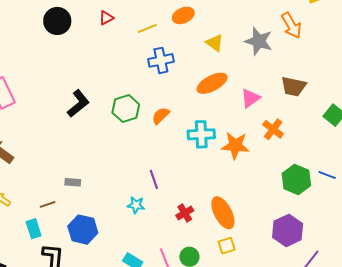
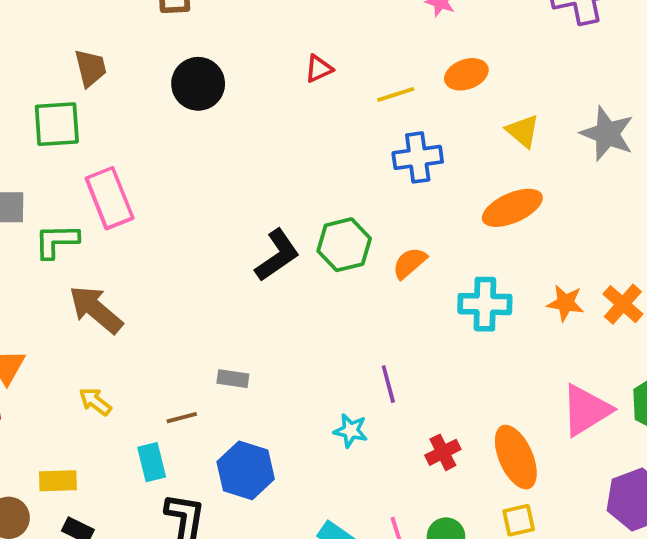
black circle: (57, 21) -> (198, 84), moved
pink triangle: (250, 98) -> (586, 410), moved, size x1.4
black L-shape: (78, 104) -> (277, 255), moved
orange star: (235, 146) -> (565, 303), moved, size x0.7

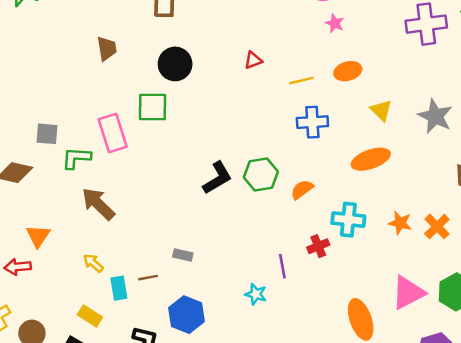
green square: (57, 124) -> (153, 107), moved
red cross: (443, 452) -> (318, 246), moved
cyan rectangle: (152, 462) -> (119, 288), moved
yellow rectangle: (58, 481) -> (90, 316), moved, turned 30

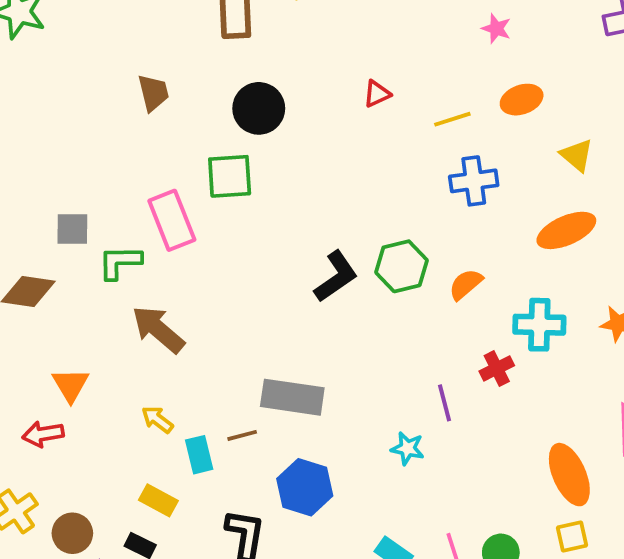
gray rectangle: (183, 255) -> (292, 397), size x2.0

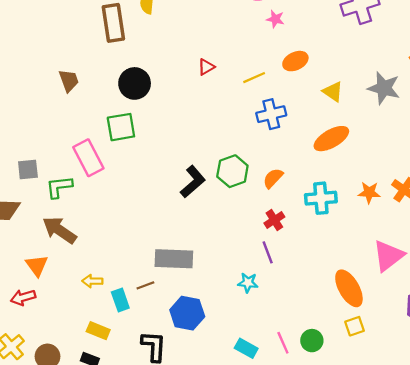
brown arrow: (158, 329) -> (60, 230), moved
red cross: (497, 368) -> (274, 220), moved
yellow arrow: (157, 420) -> (92, 281), turned -30

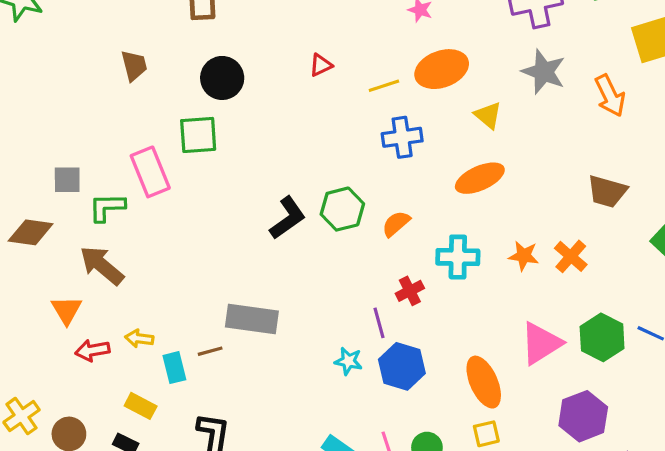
orange ellipse: (295, 61) -> (442, 69), size x1.5
gray star: (384, 88) -> (544, 72), moved
red cross: (274, 220) -> (410, 291), moved
red arrow: (23, 297) -> (92, 350), moved
blue hexagon: (187, 313) -> (402, 366), moved

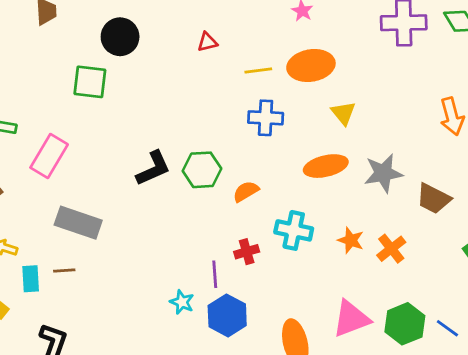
gray star: (544, 72) -> (383, 173), moved, turned 30
pink rectangle: (150, 172) -> (49, 156), moved, turned 42
gray rectangle: (252, 319) -> (78, 223), moved

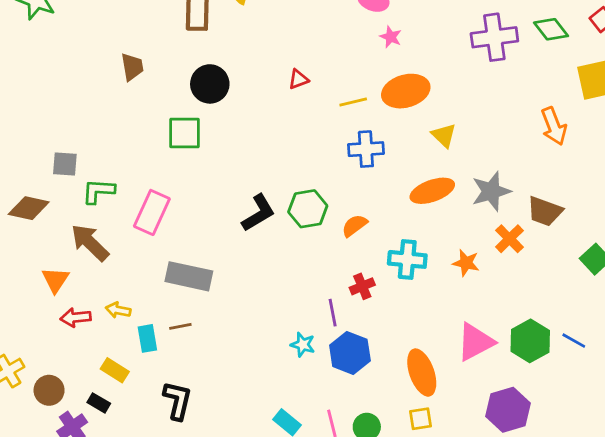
orange cross: (391, 249) -> (509, 239), moved

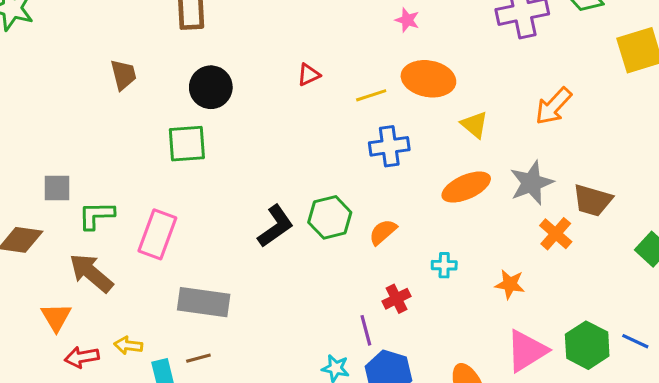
orange ellipse: (406, 91) -> (428, 79), turned 30
orange arrow: (554, 126) -> (553, 106), moved, turned 69
cyan cross: (407, 259) -> (444, 265), size x0.6
orange star: (466, 263) -> (510, 284), moved

